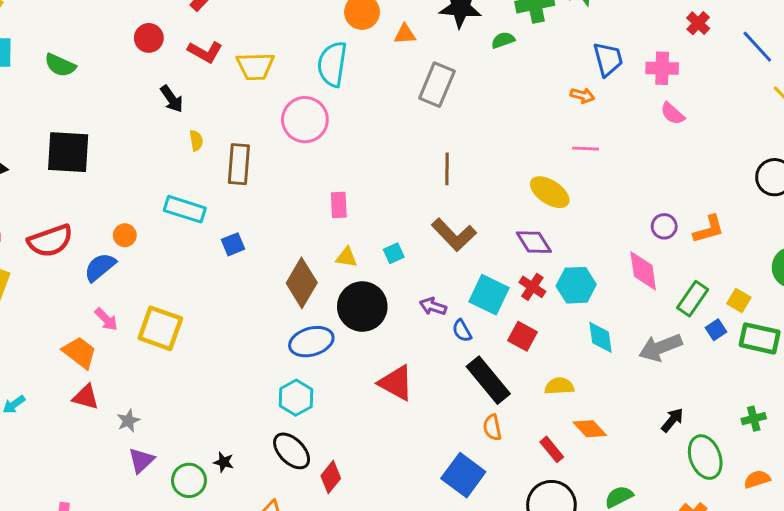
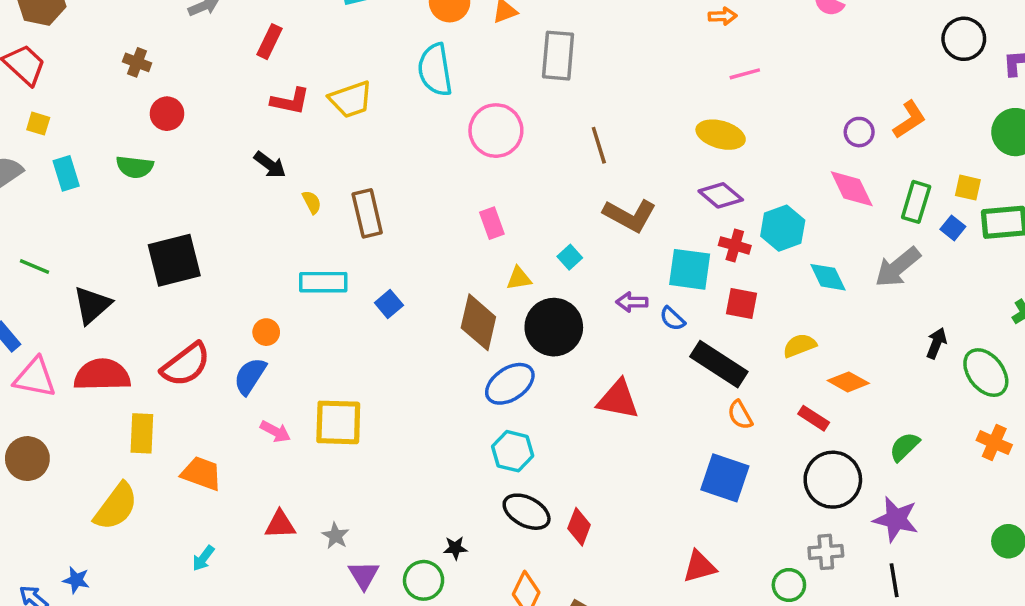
red circle: (149, 38) -> (167, 114), moved
pink circle: (305, 120) -> (496, 131), moved
orange trapezoid: (80, 352) -> (201, 473), moved

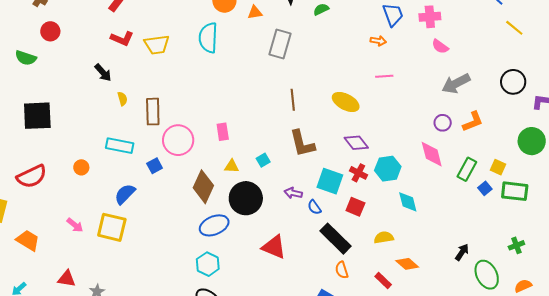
pink circle: (496, 131) -> (178, 140), moved
yellow ellipse: (721, 135) -> (346, 102), moved
brown L-shape: (630, 215) -> (302, 143), turned 36
gray arrow: (898, 267) -> (456, 83), moved
blue semicircle: (250, 376) -> (125, 194), moved

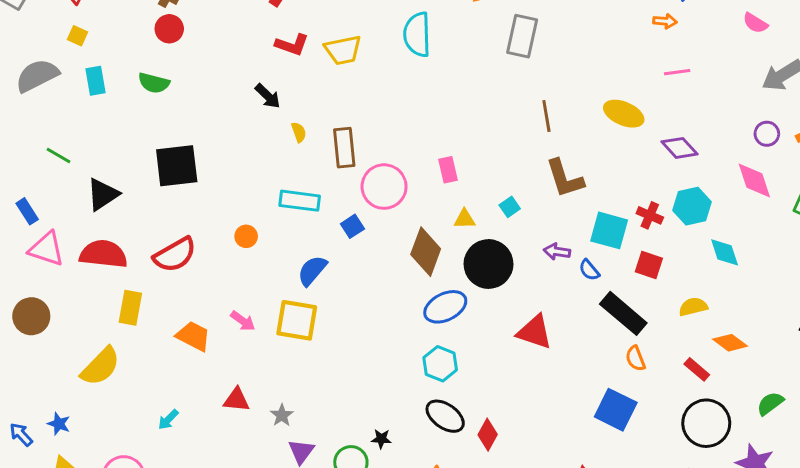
red circle: (50, 31) -> (169, 29), moved
purple diamond: (356, 143) -> (680, 148), moved
orange trapezoid: (28, 240) -> (193, 336), moved

